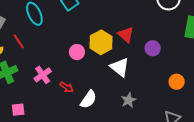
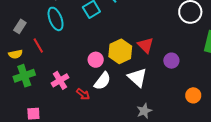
white semicircle: (88, 99) -> (102, 81), moved

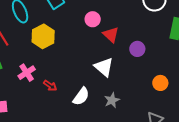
yellow hexagon: (120, 51) -> (43, 36), moved
pink circle: (96, 60) -> (93, 19), moved
white semicircle: (102, 81) -> (81, 96), moved

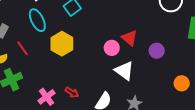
pink circle: (93, 19) -> (112, 48), moved
pink cross: (27, 73) -> (47, 97), moved

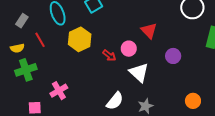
red triangle: (129, 38) -> (149, 31), moved
orange circle: (182, 83) -> (193, 101), moved
red arrow: (72, 92) -> (109, 55), moved

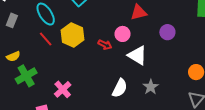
gray rectangle: (22, 21) -> (12, 20), moved
red triangle: (149, 31) -> (139, 12), turned -48
red line: (40, 40) -> (46, 39), moved

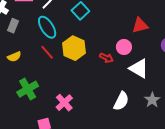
gray rectangle: (12, 20) -> (13, 26), moved
yellow semicircle: (13, 56) -> (14, 57), moved

